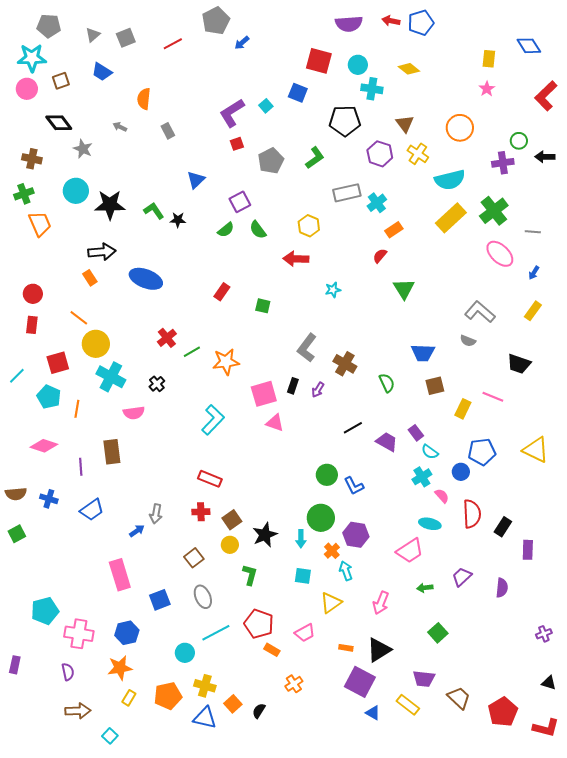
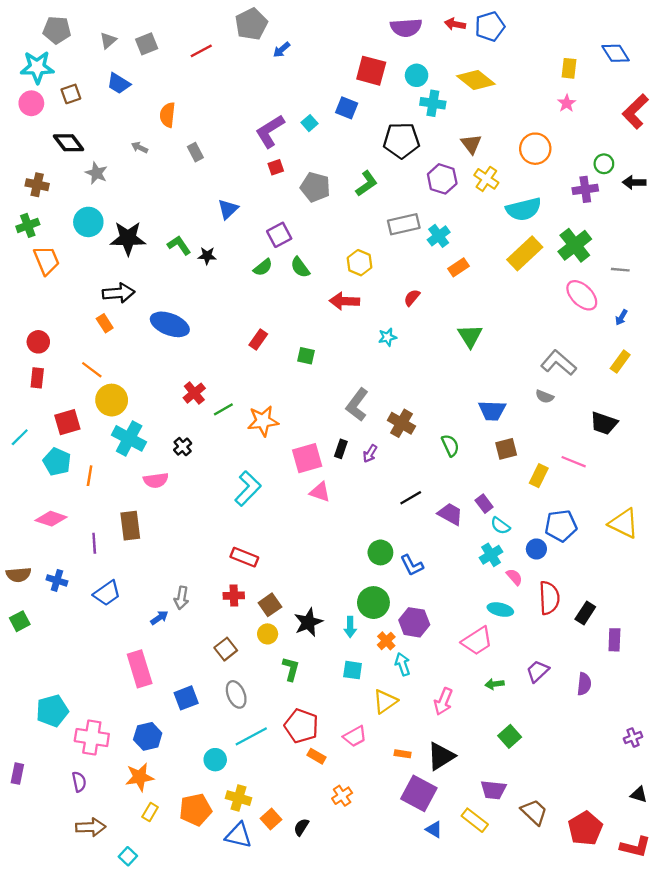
yellow diamond: (409, 69) -> (476, 80), size x1.5
gray pentagon: (271, 161) -> (315, 187), turned -30
red semicircle: (380, 256) -> (412, 298), moved

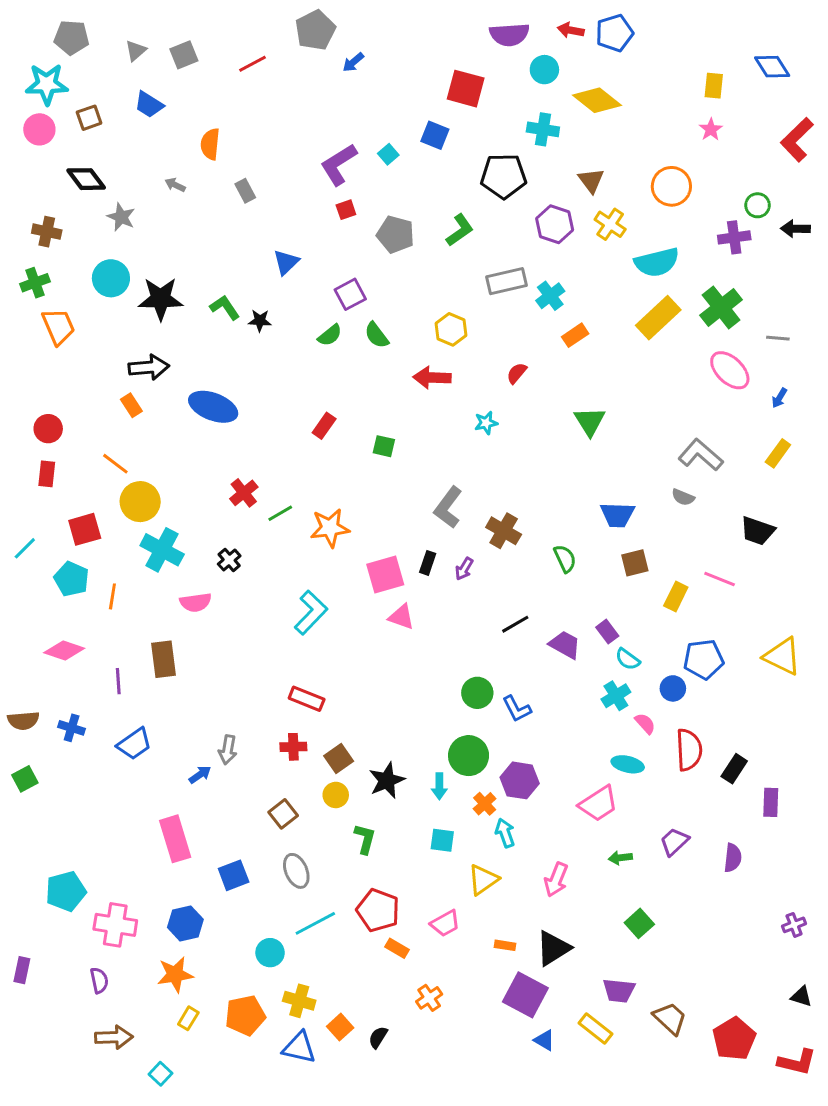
cyan circle: (417, 75) -> (544, 70), moved

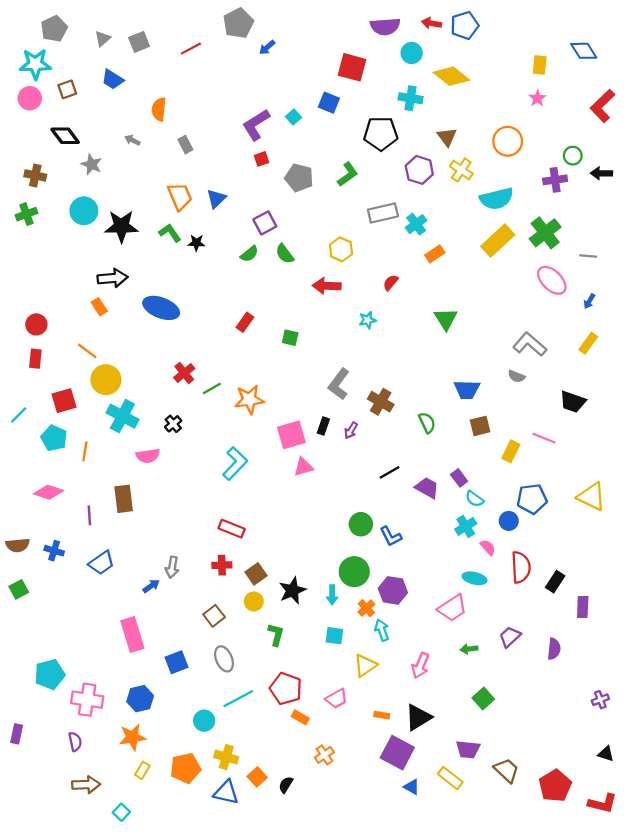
gray pentagon: (72, 37) -> (54, 29), turned -30
orange trapezoid: (58, 326) -> (180, 196), moved
pink triangle: (401, 617) -> (303, 467), turned -35

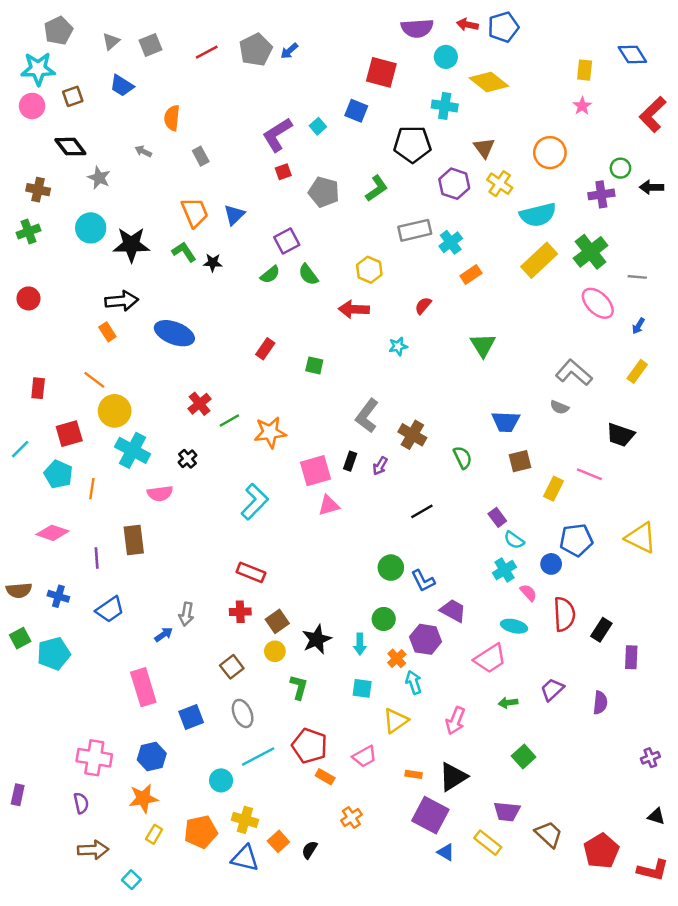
gray pentagon: (238, 23) -> (256, 50), moved
red circle: (36, 324) -> (28, 298), moved
purple trapezoid: (427, 488) -> (453, 611), moved
green circle: (354, 572) -> (384, 619), size x0.7
cyan pentagon: (50, 674) -> (54, 654), moved

